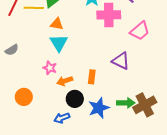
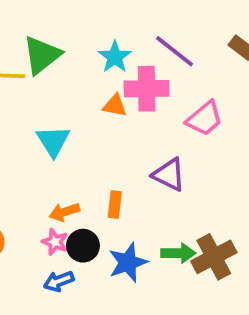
orange triangle: (57, 24) -> (115, 105), moved
pink star: (50, 68) -> (55, 242), moved

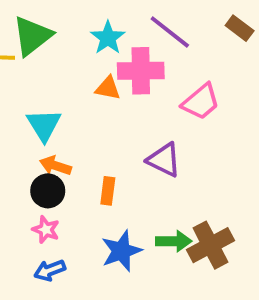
orange arrow: (64, 212) -> (56, 166), moved, turned 36
black circle: (83, 246) -> (48, 191), moved

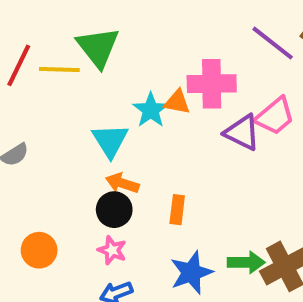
purple line: (170, 32) -> (273, 43), moved
green triangle: (32, 36) -> (98, 47), turned -30
cyan star: (108, 38) -> (151, 110), moved
purple triangle: (164, 160) -> (242, 132), moved

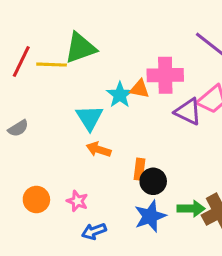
green triangle: (98, 47) -> (80, 48), turned 48
black circle: (114, 210) -> (153, 181), moved
pink star: (112, 250) -> (77, 201), moved

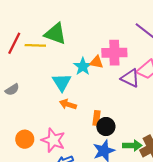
green triangle: (80, 48) -> (55, 34), turned 40
pink star: (77, 201) -> (53, 140), size x1.6

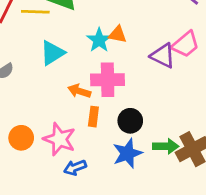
pink cross: (114, 53) -> (108, 80), moved
cyan triangle: (62, 82) -> (52, 53), moved, turned 30
orange rectangle: (96, 118) -> (93, 117), moved

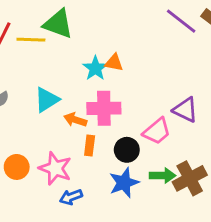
pink trapezoid: (185, 44) -> (157, 131), moved
cyan triangle: (52, 53) -> (47, 100), moved
purple triangle: (163, 56) -> (185, 110), moved

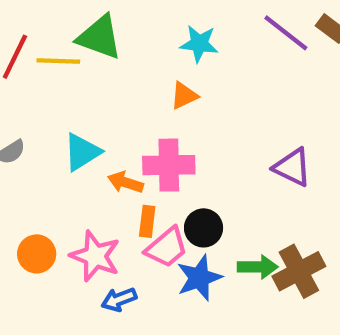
orange triangle: (114, 63) -> (184, 96), turned -36
cyan star: (95, 68) -> (199, 44), moved, turned -30
pink trapezoid: (157, 131) -> (167, 247), moved

